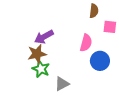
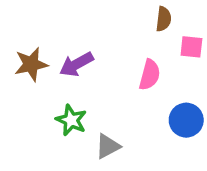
brown star: (37, 54) -> (31, 64), moved
blue circle: (100, 61) -> (186, 120), moved

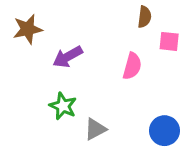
brown star: (31, 64) -> (28, 29), moved
blue circle: (186, 120) -> (164, 131), moved

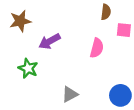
green star: (63, 106) -> (28, 68), moved

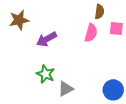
pink semicircle: (97, 48) -> (91, 33), moved
green star: (28, 68) -> (45, 74), moved

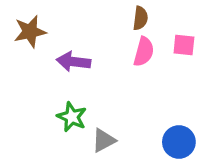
brown semicircle: (99, 12) -> (140, 18), moved
purple arrow: (47, 39) -> (73, 62), turned 36

